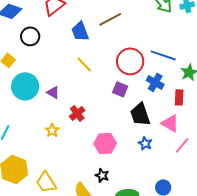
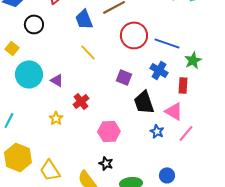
red circle: (130, 61) -> (134, 35), moved
blue star: (145, 143) -> (157, 131), moved

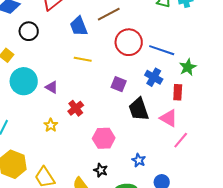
yellow line: (88, 52) -> (83, 59), turned -36
blue star: (157, 131) -> (139, 160), moved

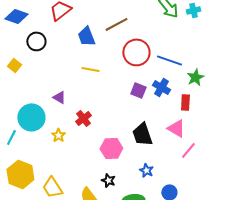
cyan circle: (24, 81) -> (31, 117), moved
purple square: (119, 84) -> (138, 90), moved
black trapezoid: (139, 109) -> (142, 134), moved

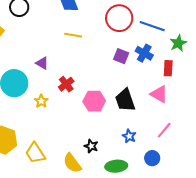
pink hexagon: (111, 148) -> (94, 101), moved
pink line: (188, 150) -> (164, 130), moved

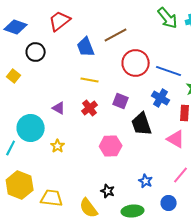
purple square: (121, 56) -> (121, 101), moved
red cross: (66, 84) -> (90, 108), moved
black trapezoid: (125, 100) -> (142, 124), moved
yellow trapezoid: (35, 153) -> (52, 198), turned 130

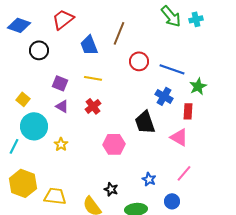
brown line: (116, 35) -> (119, 33), turned -40
red circle: (136, 63) -> (139, 61), size x0.7
yellow square: (14, 76) -> (23, 99), moved
purple square: (121, 101) -> (60, 83), moved

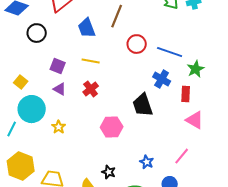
pink triangle: (179, 137) -> (195, 120), moved

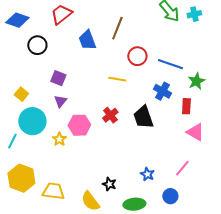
yellow line: (91, 61) -> (117, 79), moved
purple triangle: (60, 89) -> (60, 101), turned 40
red cross: (91, 89) -> (110, 115), moved
pink hexagon: (112, 127) -> (79, 125), moved

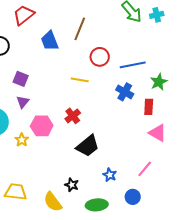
blue line: (170, 64) -> (133, 65), turned -30
black trapezoid: (143, 117) -> (88, 146), moved, turned -110

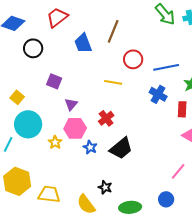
purple triangle: (23, 102) -> (71, 104), moved
blue star: (110, 175) -> (90, 147), moved

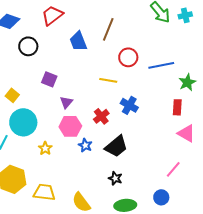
blue cross: (158, 94) -> (129, 105), moved
yellow star: (55, 142) -> (45, 148), moved
black star: (105, 187) -> (115, 178), moved

